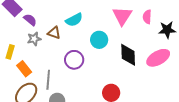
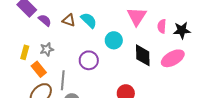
pink semicircle: (147, 17) -> (162, 26), moved
cyan semicircle: (74, 20) -> (89, 20), turned -108
brown triangle: (54, 33) -> (69, 20), moved
gray star: (34, 39) -> (47, 49), moved

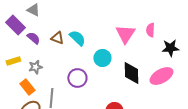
pink semicircle: (162, 26) -> (150, 30), moved
yellow rectangle: (25, 52) -> (13, 61), moved, turned 56

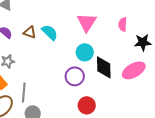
pink triangle: (125, 34) -> (87, 22), moved
cyan circle: (102, 58) -> (85, 52), moved
purple circle: (77, 78) -> (75, 76), moved

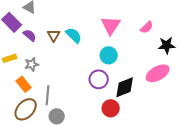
pink semicircle: (123, 24) -> (147, 27), turned -136
brown triangle: (30, 32) -> (54, 35), turned 40
black diamond: (104, 67) -> (125, 87), moved, turned 70

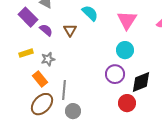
cyan semicircle: (74, 35) -> (90, 13), moved

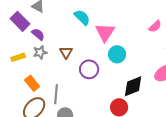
pink triangle: (127, 20) -> (105, 32), moved
brown triangle: (70, 30) -> (66, 52), moved
gray star: (48, 59) -> (40, 52), moved
purple circle: (115, 74) -> (89, 69), moved

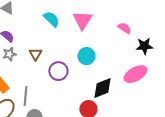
pink semicircle: (155, 26) -> (124, 28), turned -104
pink triangle: (105, 32) -> (82, 20), moved

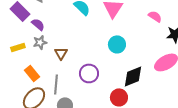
brown triangle: (35, 54) -> (61, 53), moved
purple circle: (58, 71) -> (89, 73), moved

